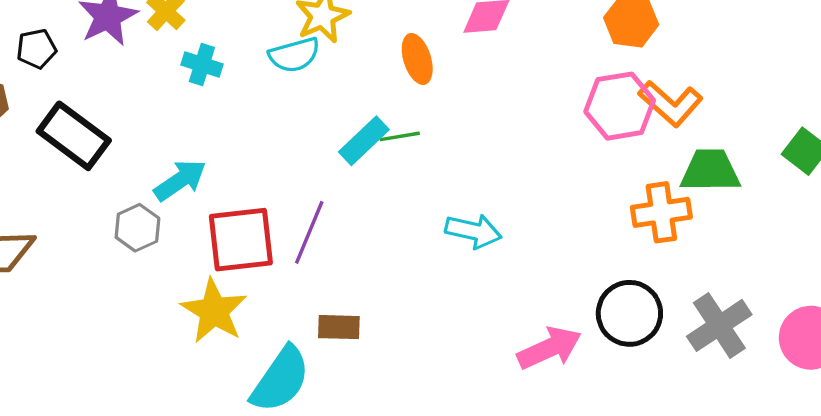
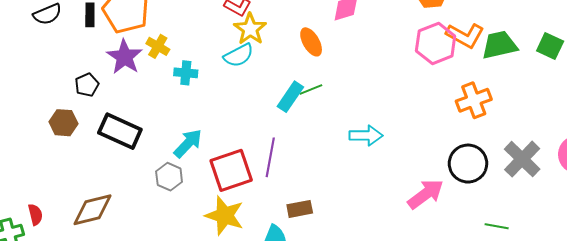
green trapezoid: (710, 171) -> (499, 45), moved

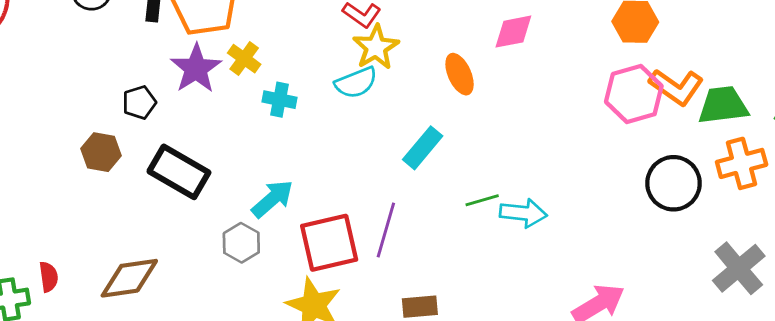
green line: (311, 89) -> (482, 200), moved
orange cross: (474, 100) -> (742, 163), moved
black circle: (468, 164) -> (673, 183), moved

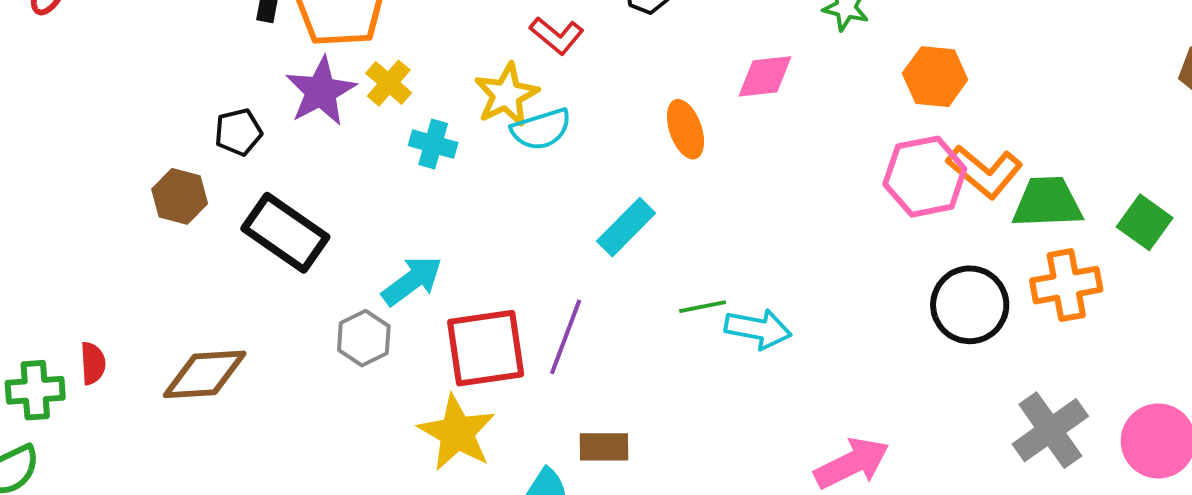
yellow star: (376, 47) -> (506, 95), moved

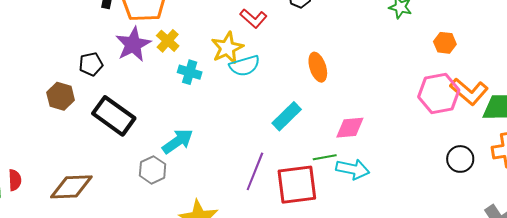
pink diamond: (765, 76) -> (350, 128), moved
orange hexagon: (935, 77) -> (445, 43), size x0.7
black circle: (970, 305) -> (460, 159), size x0.7
red square: (486, 348) -> (297, 185), moved

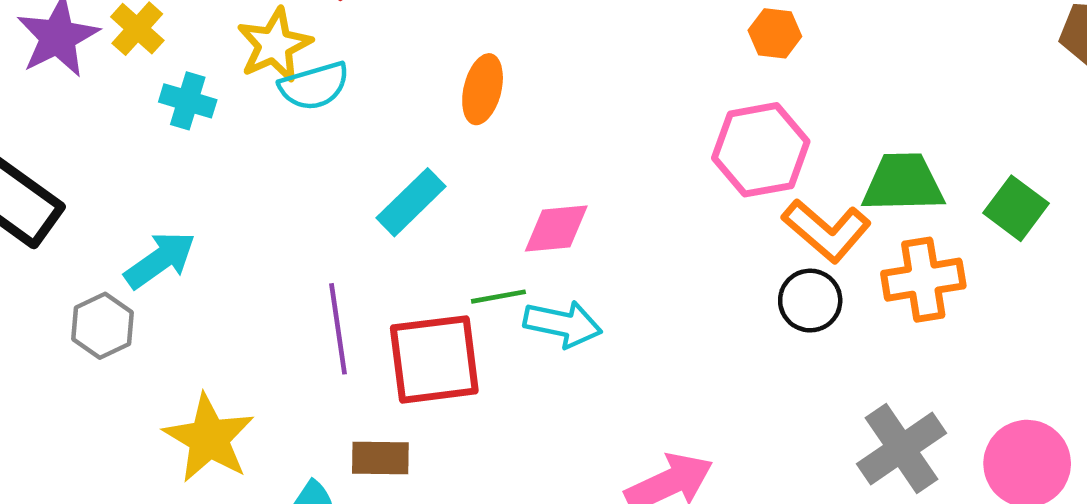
orange ellipse: (318, 67) -> (483, 89), turned 32
orange L-shape: (469, 92) -> (827, 231), moved
purple line: (255, 171) -> (338, 329), turned -30

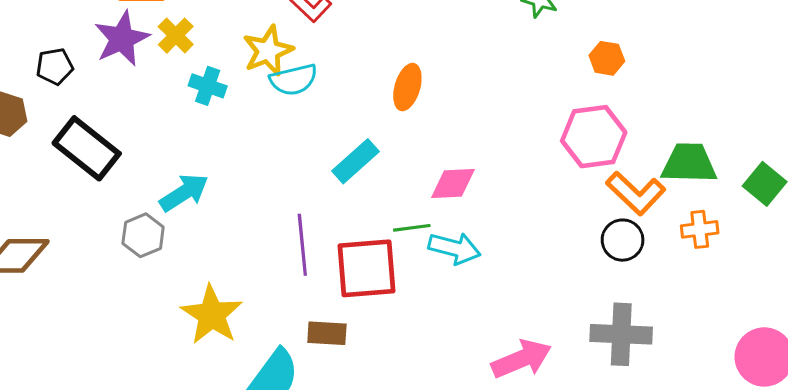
orange cross: (923, 280) -> (700, 229), size x0.7
gray cross: (901, 449) -> (621, 334), moved, turned 34

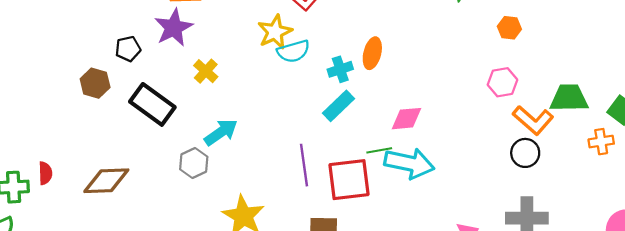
yellow cross: (176, 36) -> (206, 71), moved
cyan cross: (208, 86) -> (340, 69), moved, turned -35
pink hexagon: (594, 137) -> (502, 82), size x0.7
orange cross: (700, 229) -> (601, 142), moved
cyan arrow: (454, 248) -> (409, 163), size x1.4

